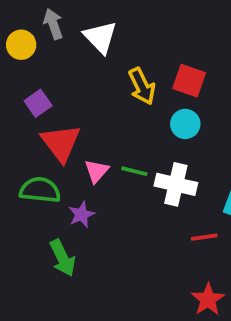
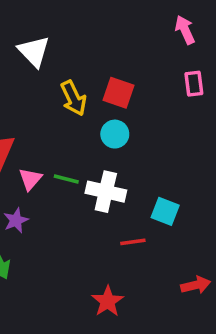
red star: (208, 299) -> (108, 301), moved

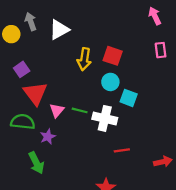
white triangle: (34, 51) -> (59, 30), turned 45
yellow arrow: (73, 98) -> (84, 59), turned 35
cyan square: (165, 211) -> (129, 98), moved
red arrow: (196, 285) -> (163, 162), moved

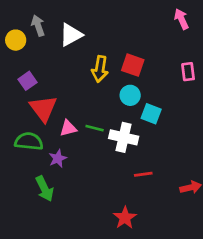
pink rectangle: (161, 50) -> (188, 72), moved
pink triangle: (57, 110) -> (68, 128), turned 35

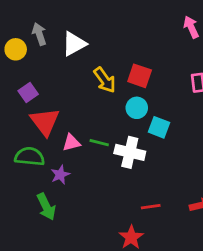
yellow arrow: (100, 69) -> (105, 80), turned -45
red line: (143, 174) -> (151, 207), moved

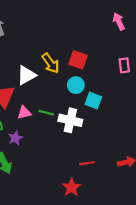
white triangle: (74, 44) -> (26, 75), moved

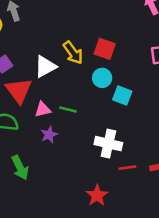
white cross: (70, 120) -> (108, 144), moved
purple star: (15, 138) -> (49, 135), moved
red line: (87, 163) -> (127, 168), moved

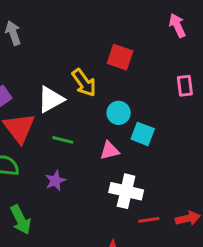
red square: (105, 49) -> (120, 57), moved
pink triangle: (43, 109) -> (110, 151), moved
green line: (68, 109) -> (63, 140), moved

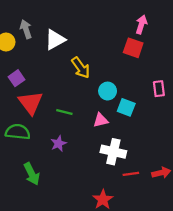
pink arrow: (177, 26) -> (141, 25), moved, turned 42
red square: (120, 57) -> (133, 48), moved
pink rectangle: (185, 86) -> (159, 89), moved
white triangle: (51, 99) -> (55, 40), moved

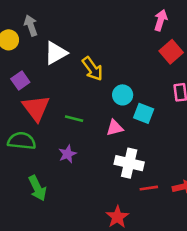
white triangle: (55, 40) -> (56, 53), moved
red square: (133, 48) -> (171, 52), moved, turned 30

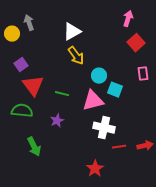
white triangle: (56, 53) -> (72, 32), moved
pink triangle: (115, 128) -> (93, 101), size x1.6

